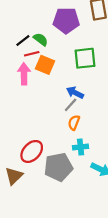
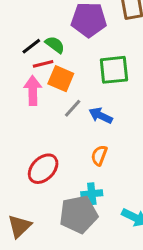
gray line: (71, 105) -> (73, 108), moved
cyan cross: (81, 147) -> (92, 194), moved
red ellipse: (32, 151) -> (43, 169), moved

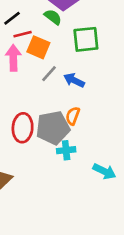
green semicircle: (55, 45) -> (53, 17), moved
red ellipse: (43, 169) -> (23, 128), turned -40
gray pentagon: (79, 214) -> (53, 128), moved

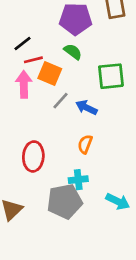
green semicircle: (53, 17) -> (73, 52), moved
green square: (86, 39) -> (111, 76), moved
gray pentagon: (53, 128) -> (65, 201), moved

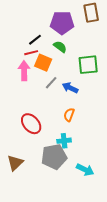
black line: (22, 43) -> (35, 40), moved
red ellipse: (33, 156) -> (31, 124), turned -45
cyan arrow: (118, 201) -> (85, 170), moved

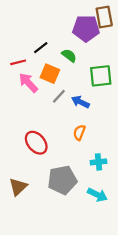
purple pentagon: (62, 23) -> (86, 28), moved
red line: (31, 53) -> (18, 62), moved
pink arrow: (24, 71) -> (28, 83), turned -42
cyan cross: (64, 141) -> (99, 162), moved

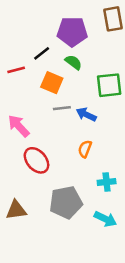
purple pentagon: (86, 28) -> (72, 32), moved
pink arrow: (28, 83) -> (19, 126), moved
gray line: (59, 96) -> (62, 108), turned 42
brown triangle: (18, 187) -> (16, 210), turned 36

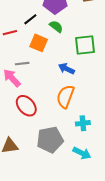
gray line: (62, 108) -> (22, 64), moved
orange semicircle: (85, 149) -> (65, 96), size x1.6

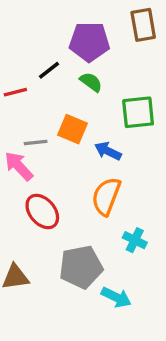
orange square: (39, 43) -> (73, 129), moved
cyan cross: (83, 123) -> (135, 240), turned 32
cyan arrow: (82, 153) -> (116, 297), moved

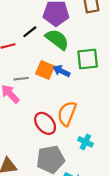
green semicircle: (91, 82) -> (57, 39), size x1.6
blue arrow: (108, 151) -> (61, 71), moved
red ellipse: (42, 211) -> (45, 123), moved

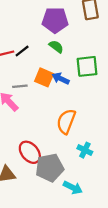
black line: (30, 32) -> (22, 51), moved
green semicircle: (57, 39) -> (56, 47), size x0.6
red ellipse: (45, 123) -> (30, 152), moved

